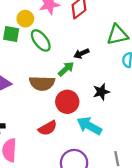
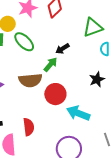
black star: (101, 92) -> (97, 79), moved
red semicircle: (48, 128) -> (29, 127), moved, turned -60

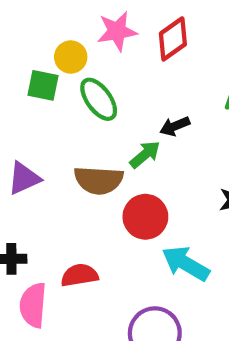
red semicircle: (29, 127) -> (79, 275), turned -102

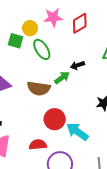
red circle: (145, 217) -> (55, 119), moved
red semicircle: (79, 275) -> (38, 145), moved

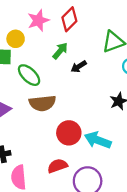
green ellipse: (42, 49) -> (29, 75), moved
green arrow: (62, 78) -> (60, 51), moved

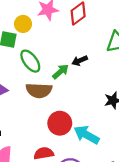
green arrow: (60, 51) -> (60, 72), moved

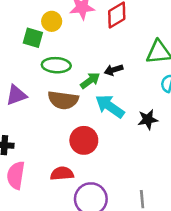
green ellipse: (30, 61) -> (56, 65), turned -55
cyan arrow: (87, 135) -> (110, 106), moved

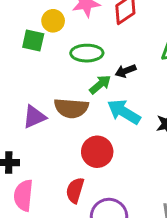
green ellipse: (56, 65) -> (87, 53), moved
purple triangle: (16, 95) -> (34, 117), moved
red semicircle: (62, 174) -> (75, 190), turned -65

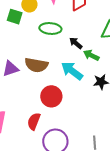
black arrow: (126, 71) -> (76, 43), turned 56
green arrow: (100, 84) -> (91, 55), moved, turned -119

